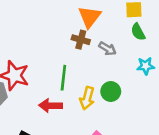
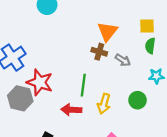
green semicircle: (138, 32) -> (150, 46), turned 35
green circle: (111, 92) -> (138, 100), moved

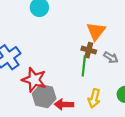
green line: (83, 85) -> (84, 66), moved
gray hexagon: (20, 98) -> (44, 96), moved

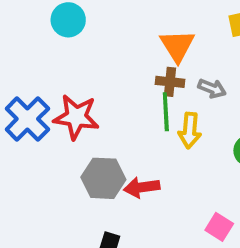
red star: (34, 80) -> (76, 117), moved
yellow arrow: (94, 98) -> (190, 130), moved

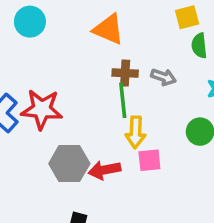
orange triangle: (177, 46) -> (108, 29), moved, turned -32
yellow arrow: (190, 130) -> (136, 132), moved
pink square: (219, 227) -> (149, 160), moved, turned -35

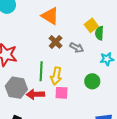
yellow square: (187, 17) -> (91, 25), moved, turned -32
brown cross: (125, 73) -> (56, 42), turned 32
green line: (123, 100) -> (41, 71), moved

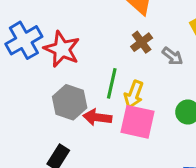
pink square: (61, 93) -> (138, 122), size x1.6

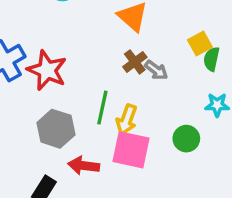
gray arrow: (173, 56) -> (156, 70), moved
red arrow: (97, 117) -> (84, 166), moved

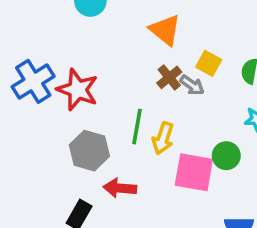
yellow square: (200, 43) -> (209, 63), moved, turned -30
pink square: (131, 150) -> (194, 172), moved

